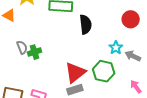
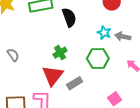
green cross: (35, 52) -> (60, 53), moved
red triangle: (75, 73) -> (53, 76), moved

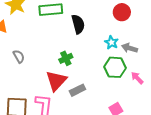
green hexagon: (98, 58) -> (115, 67), moved

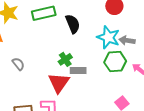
cyan star: (111, 42) -> (108, 37), size x1.6
gray rectangle: (77, 90) -> (78, 71), moved, turned 35

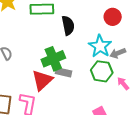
gray arrow: (127, 40) -> (118, 53), turned -42
green cross: (65, 59) -> (53, 59), size x1.6

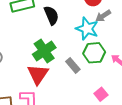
gray arrow: (118, 53) -> (103, 16), moved
gray rectangle: (64, 72) -> (73, 65), moved, turned 49

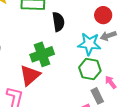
cyan star: (87, 29) -> (89, 44), turned -30
gray rectangle: (73, 65) -> (97, 96), moved

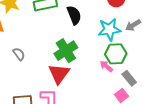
gray arrow: (108, 36) -> (133, 25), moved
pink arrow: (111, 82) -> (106, 66), moved

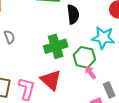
green hexagon: (116, 54) -> (84, 57), moved
red triangle: (59, 74) -> (51, 80), moved, turned -40

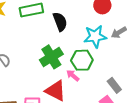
pink arrow: (90, 72) -> (73, 75), moved

